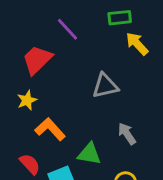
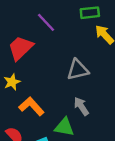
gray arrow: (127, 134) -> (81, 106), moved

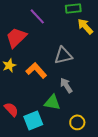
orange L-shape: (31, 106) -> (36, 70), moved

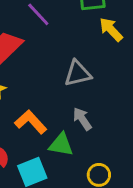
orange L-shape: (36, 70) -> (31, 122), moved

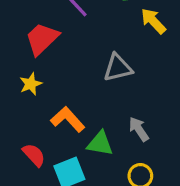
gray arrow: (82, 119) -> (139, 129), moved

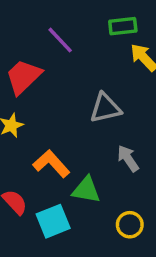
gray arrow: (139, 129) -> (128, 158), moved

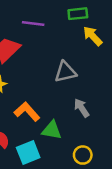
purple line: (60, 40) -> (33, 24), turned -40

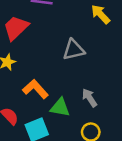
gray arrow: (81, 108) -> (89, 98), moved

